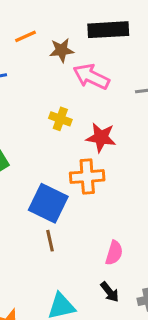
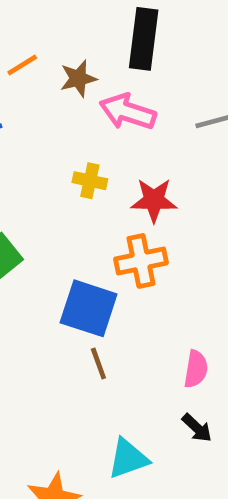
black rectangle: (108, 30) -> (144, 39), turned -72

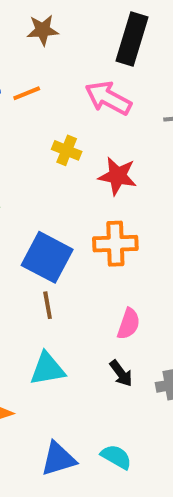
orange line: (22, 65) -> (27, 93), moved
brown star: (78, 78) -> (43, 30), moved
orange cross: (141, 261) -> (115, 244), moved
cyan triangle: (128, 459) -> (47, 369), moved

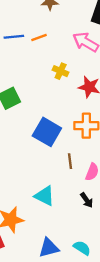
brown line: (48, 305) -> (70, 161), moved
cyan triangle: (47, 369) -> (45, 196), turned 35

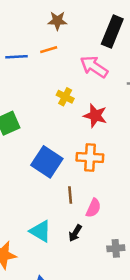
orange line: (39, 37) -> (49, 50), moved
black arrow: (87, 200) -> (75, 233), moved, turned 63

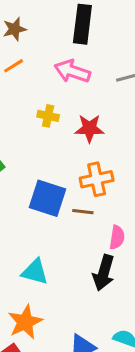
brown line: (70, 195) -> (83, 212), moved, turned -63
cyan triangle: (40, 231) -> (35, 272), moved
black arrow: (75, 233) -> (104, 273), size x1.6

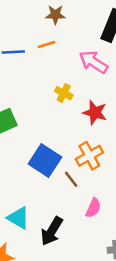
orange cross: (97, 179) -> (89, 156), turned -32
brown line: (83, 212) -> (71, 179), turned 30
black arrow: (104, 273) -> (52, 231), moved

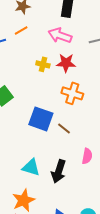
red star: (95, 113) -> (66, 63), moved
orange cross: (89, 156) -> (72, 93), moved, turned -30
pink semicircle: (93, 208) -> (87, 156), moved

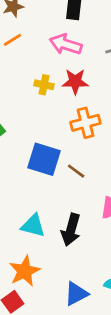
orange cross: (72, 93) -> (85, 123), turned -30

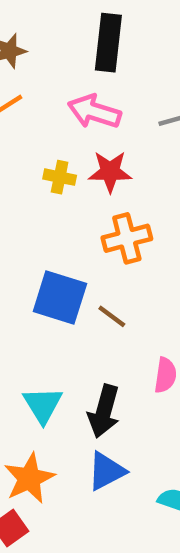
cyan triangle: (33, 226) -> (43, 405), turned 44
blue triangle: (76, 294) -> (106, 471), moved

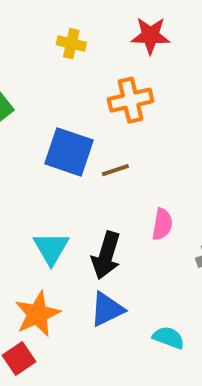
red star: (110, 172) -> (150, 36), moved
brown line: (112, 316) -> (115, 170), turned -56

